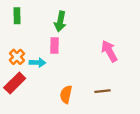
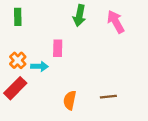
green arrow: (60, 21) -> (79, 16), moved
pink arrow: (109, 51) -> (116, 22), moved

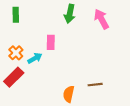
cyan arrow: (40, 66) -> (35, 58), turned -32
orange semicircle: (70, 100) -> (69, 94), moved

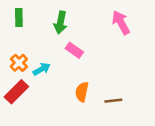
green arrow: (70, 14) -> (60, 23), moved
pink rectangle: (51, 42) -> (74, 50), moved, turned -56
orange semicircle: (69, 94) -> (82, 92), moved

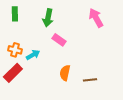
orange cross: (19, 63) -> (15, 50), turned -32

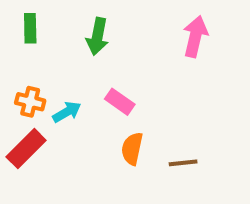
pink arrow: (96, 18) -> (195, 36), turned 42
pink rectangle: (59, 40) -> (120, 102), moved

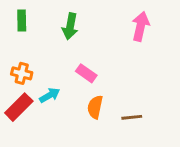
cyan arrow: (67, 112) -> (50, 95), moved

